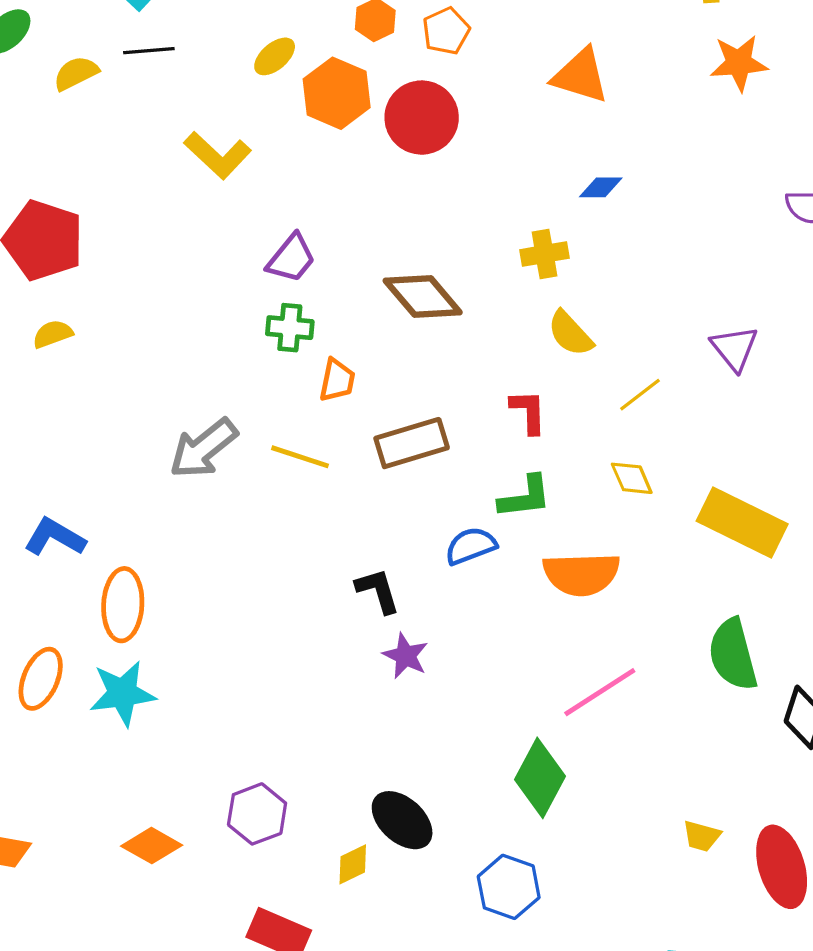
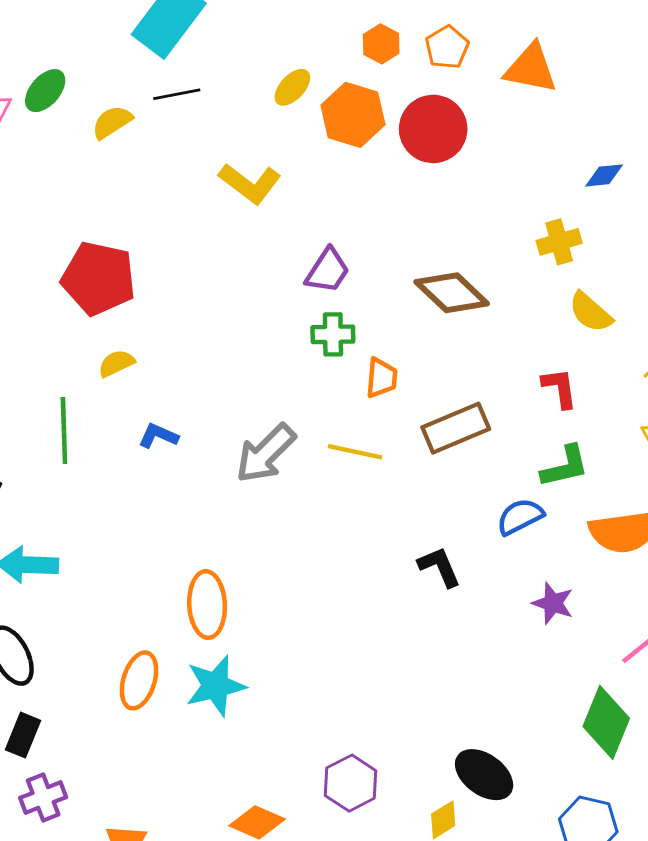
orange triangle: (581, 76) -> (531, 68), moved
blue L-shape: (55, 537) -> (158, 436), moved, size x0.7
purple star: (405, 656) -> (553, 603), moved

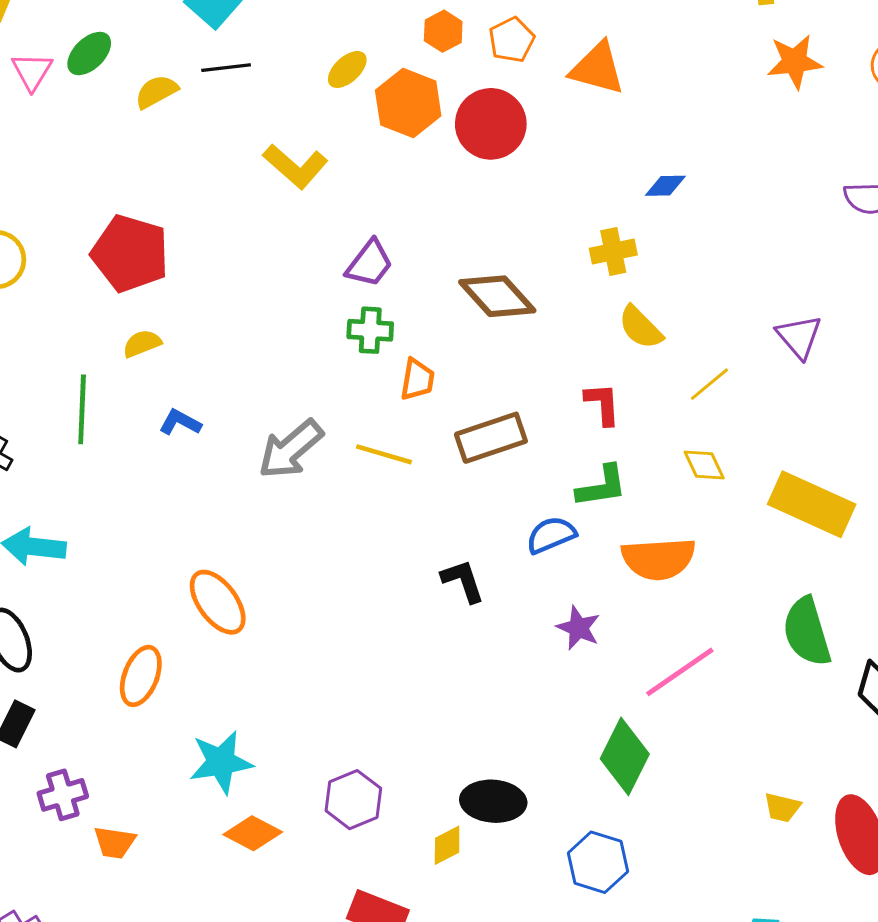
orange ellipse: (207, 605) -> (218, 602), turned -38
cyan star: (215, 686) -> (221, 762), moved
black ellipse: (484, 775) -> (493, 801), turned -36
purple cross: (43, 797) -> (63, 795), moved

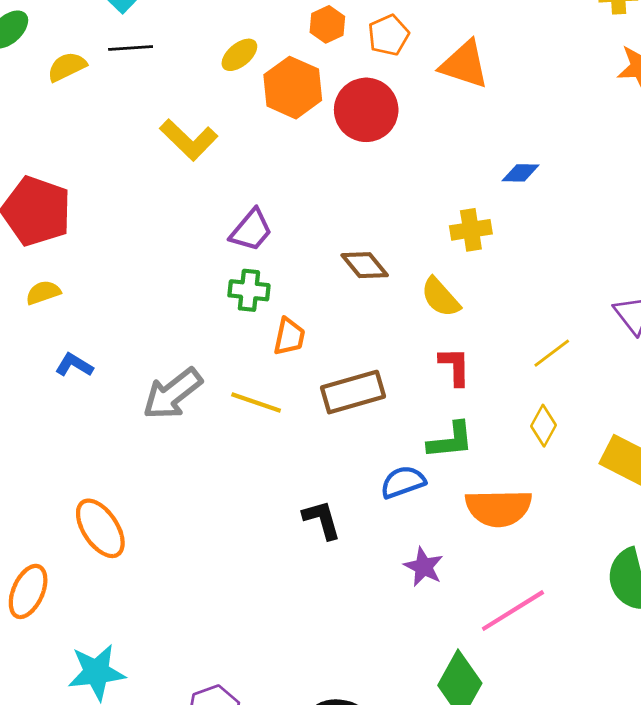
brown diamond: (497, 296) -> (365, 265), size x0.7
yellow semicircle: (640, 327) -> (440, 297), moved
yellow diamond: (704, 465) -> (543, 426), turned 51

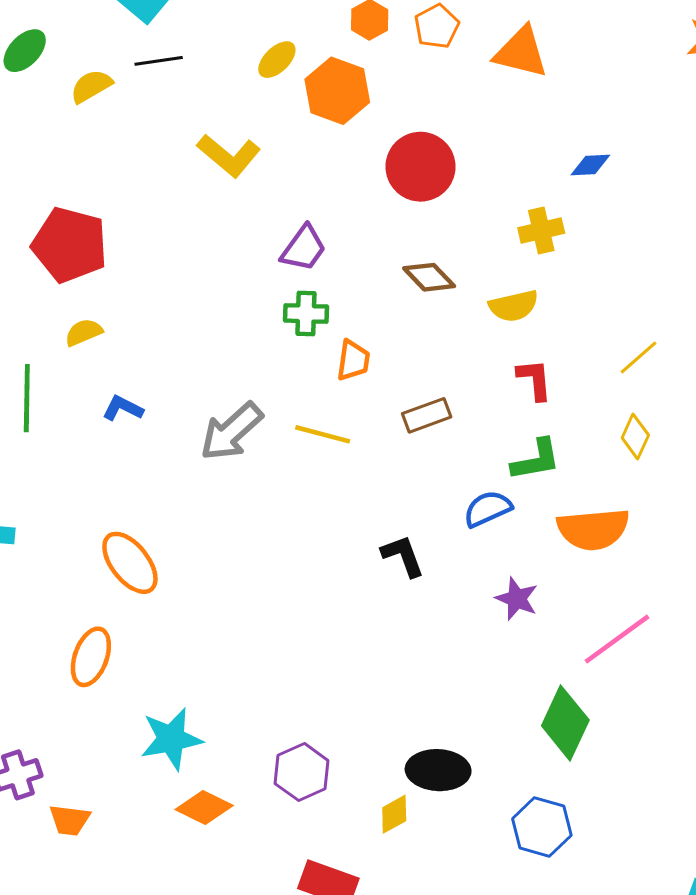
red circle: (366, 110) -> (420, 167), moved
yellow semicircle: (440, 297) -> (514, 306), turned -57
brown rectangle: (353, 392) -> (427, 415), size x0.7
orange ellipse: (100, 528) -> (130, 563), moved

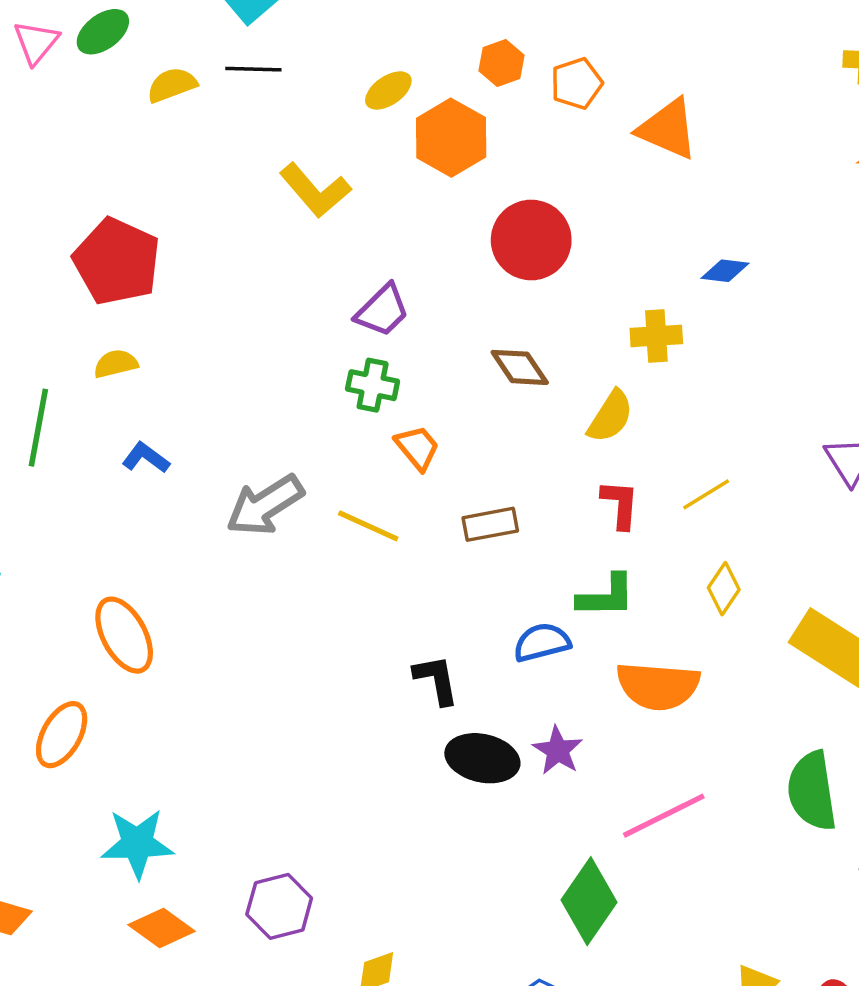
yellow semicircle: (514, 306) -> (610, 416), turned -54
yellow line: (638, 357) -> (706, 494), moved
orange trapezoid: (353, 360) -> (417, 448), turned -57
black ellipse: (438, 770) -> (482, 758), moved

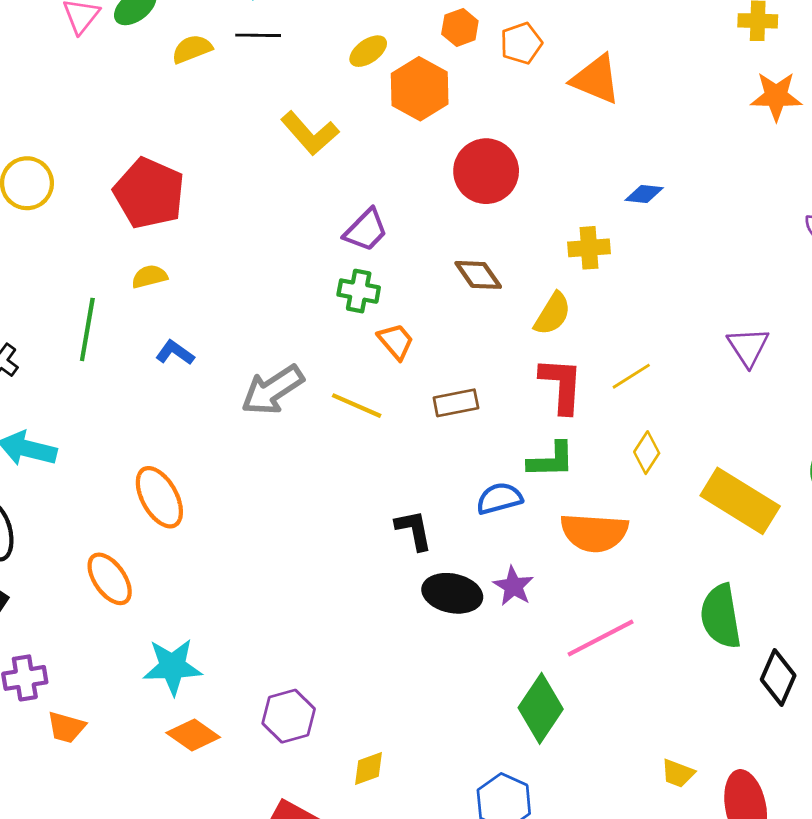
red L-shape: (620, 504) -> (561, 385), size x1.4
orange ellipse: (62, 735) -> (110, 579), turned -64

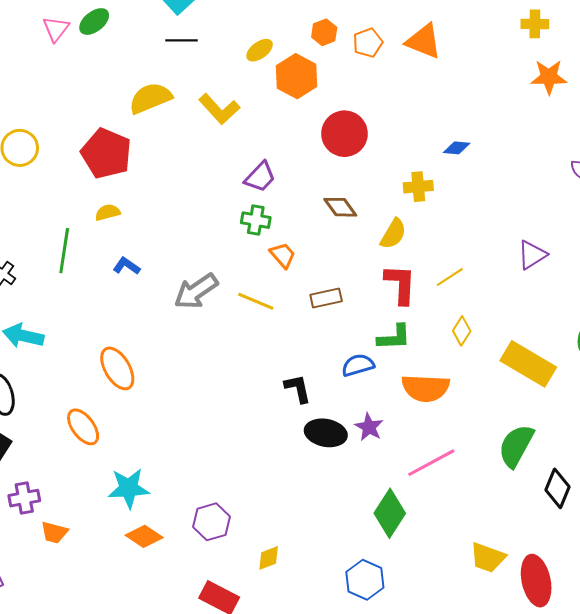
yellow semicircle: (192, 49) -> (150, 98), moved, size x1.5
orange triangle: (596, 79) -> (424, 41), moved
purple triangle: (748, 347) -> (532, 255), turned 32
green semicircle: (721, 616) -> (516, 446), turned 39
yellow trapezoid: (678, 773) -> (488, 558), size x1.5

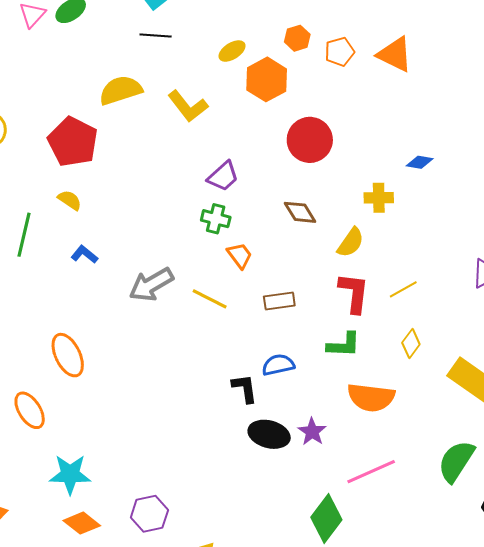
yellow semicircle: (108, 212) -> (70, 200), turned 45
blue semicircle: (358, 365) -> (278, 365), moved

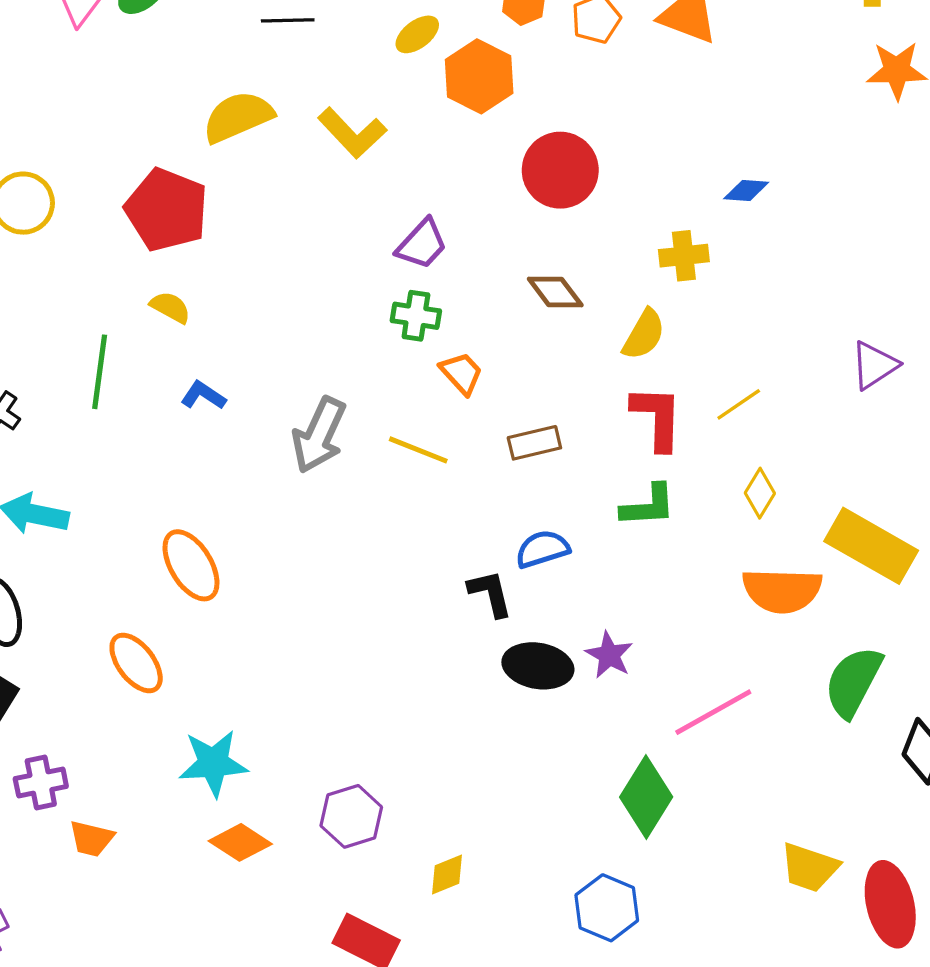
gray arrow: (151, 285) -> (319, 435), turned -30
orange semicircle: (371, 397) -> (782, 590), moved

